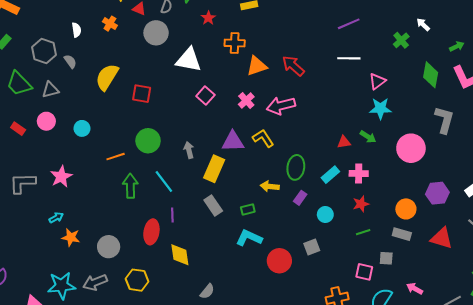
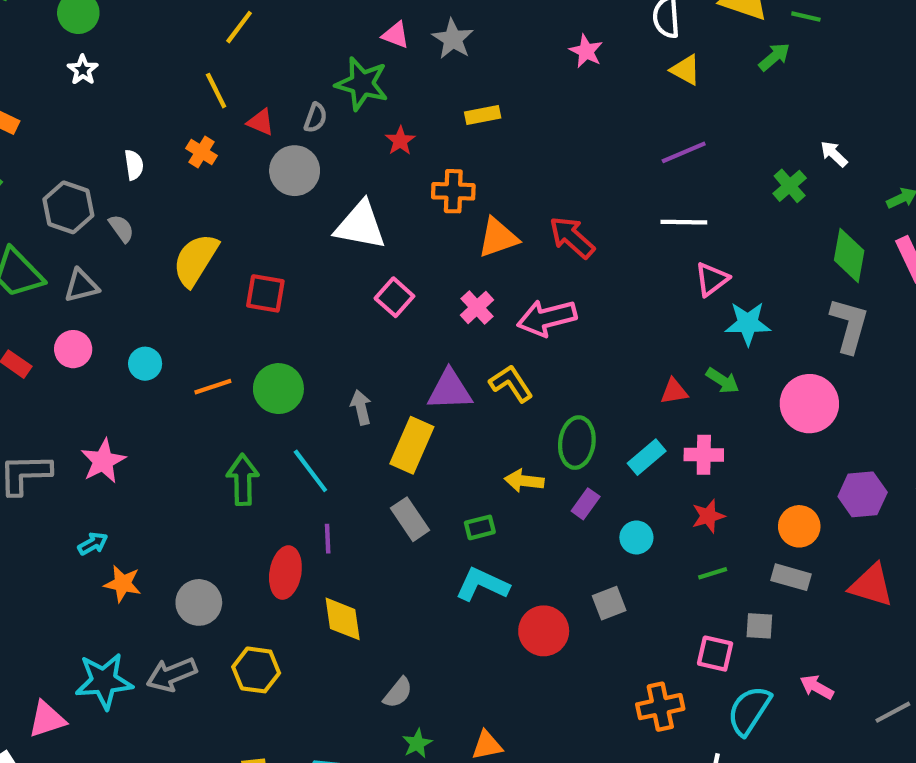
pink triangle: (377, 81) -> (712, 279), moved
gray L-shape: (444, 120) -> (849, 325), moved
orange line: (116, 157) -> (213, 387), moved

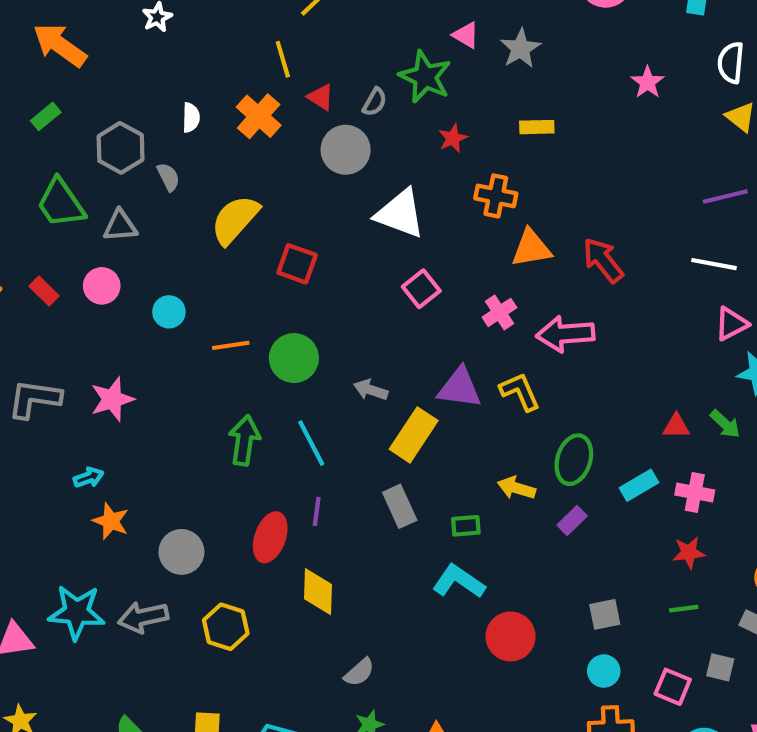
orange cross: (201, 152) -> (259, 116), size x1.5
gray arrow: (361, 407) -> (371, 390), turned -68
cyan circle: (636, 537) -> (604, 671), moved
gray square: (609, 603) -> (605, 614), moved

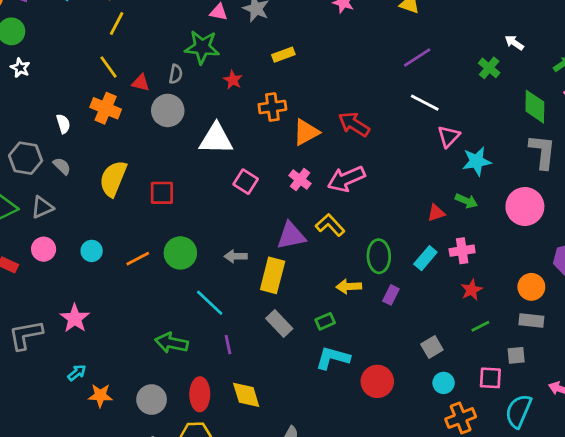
white line: (714, 264) -> (425, 103), turned 36
green arrow: (244, 440) -> (172, 343), moved, turned -68
red ellipse: (270, 537) -> (200, 394), moved

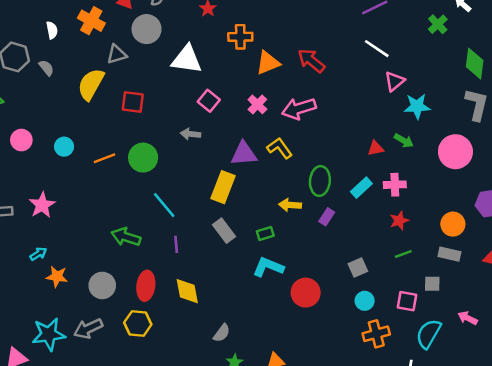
gray triangle: (42, 207) -> (117, 54), moved
gray arrow: (236, 256) -> (190, 134), moved

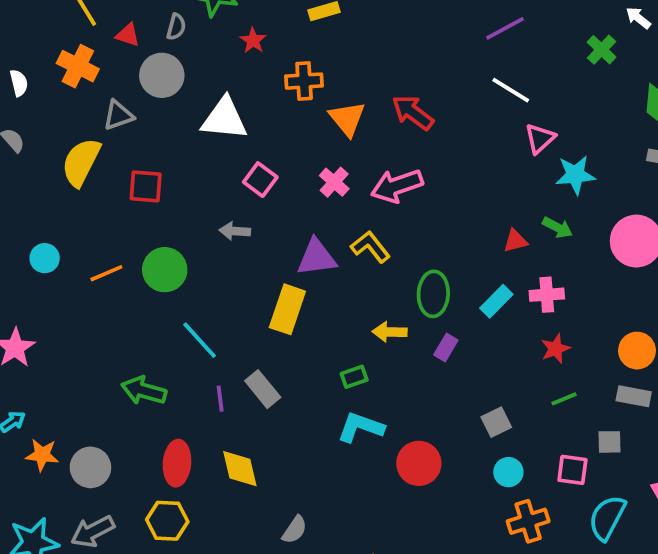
orange triangle: (268, 63) -> (347, 119), turned -45
gray rectangle: (224, 231) -> (263, 389), moved
gray circle: (102, 285) -> (90, 467), moved

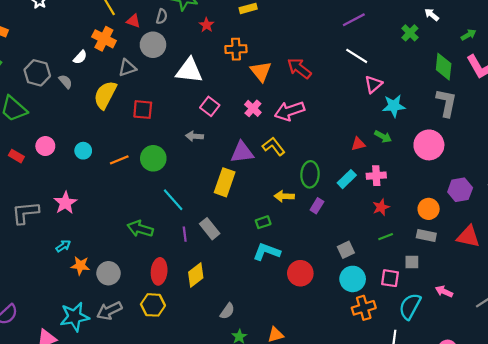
white semicircle: (19, 83) -> (80, 57), moved, turned 56
yellow diamond: (240, 469) -> (196, 275), turned 65
cyan circle: (508, 472) -> (353, 279), size x1.5

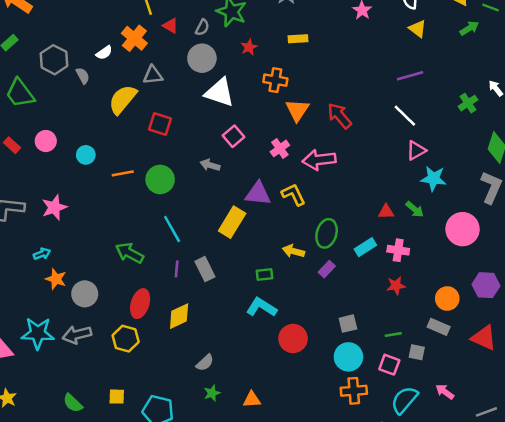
gray circle: (153, 45) -> (202, 58), moved
green line: (386, 237) -> (393, 334), moved

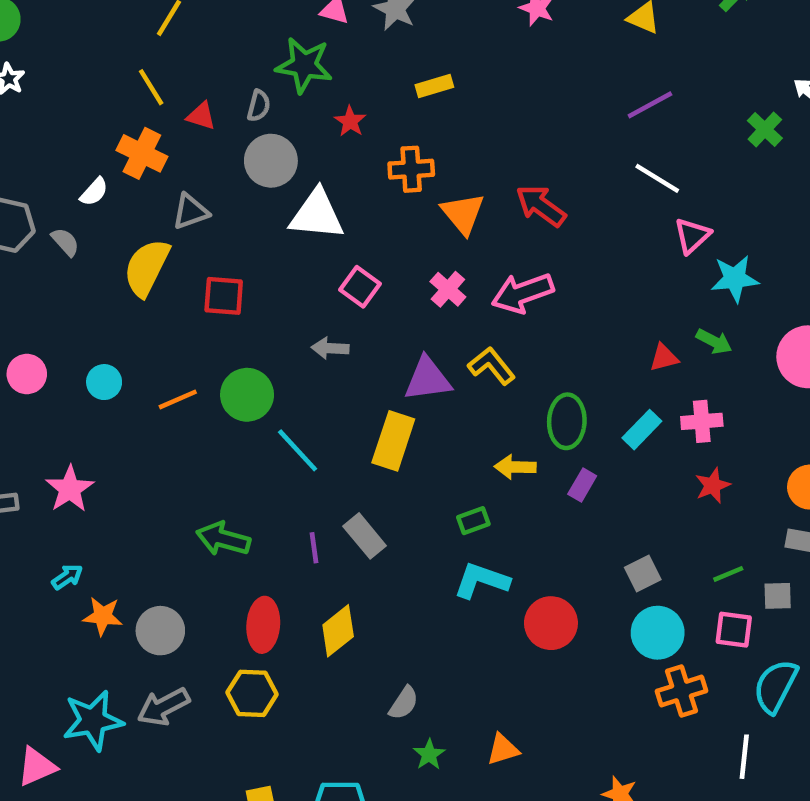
cyan line: (172, 229) -> (298, 450), moved

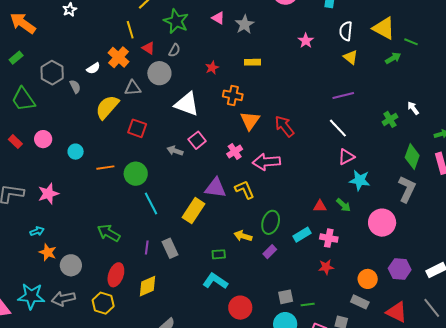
green star: (304, 65) -> (176, 21), moved
gray circle: (271, 161) -> (159, 73), moved
gray arrow: (330, 348) -> (175, 151), moved
green line: (728, 574) -> (308, 304), moved

